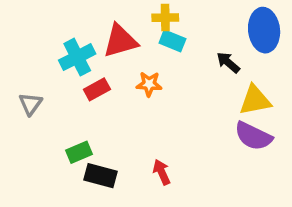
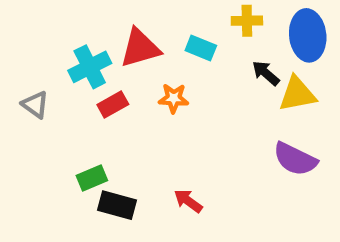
yellow cross: (165, 18) -> (247, 21), moved
yellow triangle: (255, 100) -> (297, 94), moved
gray triangle: (30, 104) -> (35, 105), moved, turned -30
red arrow: (162, 172) -> (188, 201), turned -30

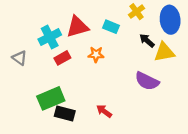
yellow cross: (247, 21) -> (137, 12), turned -35
purple semicircle: (295, 159) -> (147, 81), moved
green rectangle: (92, 178) -> (51, 98), size x1.6

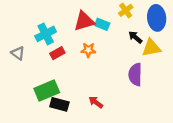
red triangle: (77, 27) -> (84, 21), moved
purple semicircle: (147, 81) -> (135, 74), turned 65

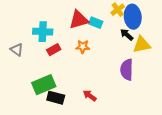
blue ellipse: (157, 18) -> (133, 17), moved
cyan cross: (46, 34) -> (43, 32), turned 30

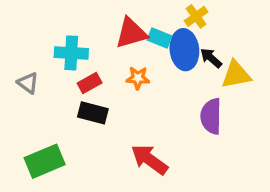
blue ellipse: (133, 17) -> (184, 50), moved
green rectangle: (44, 85) -> (45, 161), moved
red arrow: (90, 96) -> (149, 159), size x1.6
black rectangle: (56, 98) -> (93, 113), moved

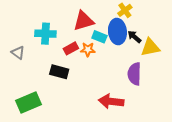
cyan rectangle: (159, 38) -> (99, 37), moved
red rectangle: (90, 83) -> (71, 48), moved
red arrow: (149, 159) -> (111, 101), moved, turned -30

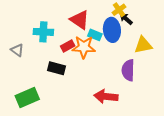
red triangle: (84, 21) -> (80, 20), turned 50
black arrow: (134, 37) -> (126, 19), moved
orange star: (88, 50) -> (84, 47), size x1.6

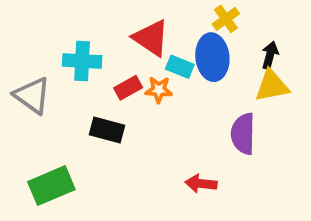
black arrow: (126, 19) -> (270, 55), moved, turned 64
orange star: (84, 47) -> (159, 90), size x0.6
gray triangle: (17, 50) -> (32, 95), size x1.5
red arrow: (106, 96) -> (201, 184), size x0.7

